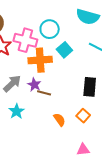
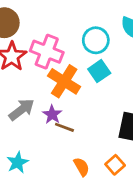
cyan circle: (50, 29) -> (96, 40), moved
orange cross: (40, 60) -> (64, 81), turned 30
cyan star: (17, 111) -> (18, 162), moved

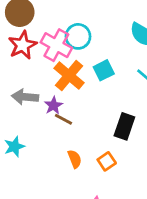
cyan circle: (96, 40) -> (78, 36), moved
gray arrow: (22, 110) -> (25, 97), turned -145

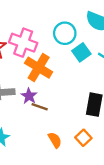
cyan circle: (78, 36) -> (65, 33), moved
cyan square: (104, 70) -> (81, 52), moved

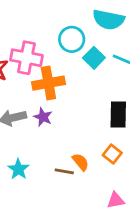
orange cross: (39, 68) -> (48, 83), turned -32
brown line: (40, 107) -> (64, 171), moved

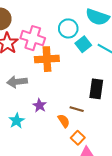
purple star: (43, 117) -> (40, 105), moved
orange square: (112, 154) -> (78, 138), moved
brown line: (64, 171) -> (77, 109), moved

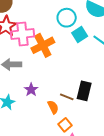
pink cross: (33, 38) -> (22, 34), moved, turned -30
orange cross: (47, 59) -> (43, 45), turned -30
black rectangle: (96, 89) -> (84, 91), moved

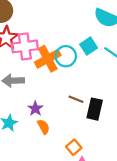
cyan circle: (67, 18) -> (66, 56), moved
brown line: (67, 97) -> (76, 99), moved
orange semicircle: (53, 107) -> (43, 127), moved

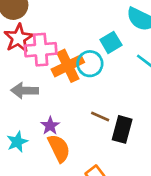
cyan square: (89, 46) -> (111, 42), moved
orange semicircle: (43, 127) -> (59, 148), size x1.5

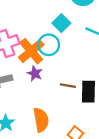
purple star: (50, 126) -> (35, 74), moved
orange semicircle: (59, 148) -> (41, 120), turned 30

